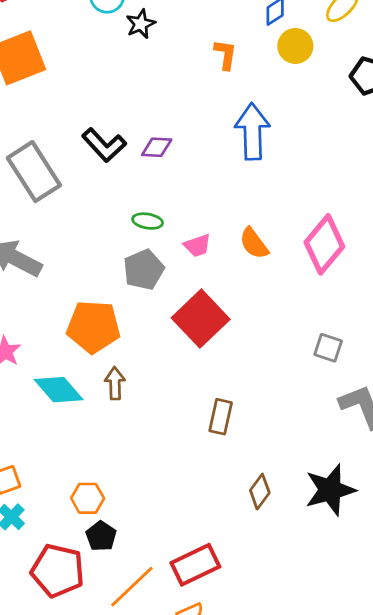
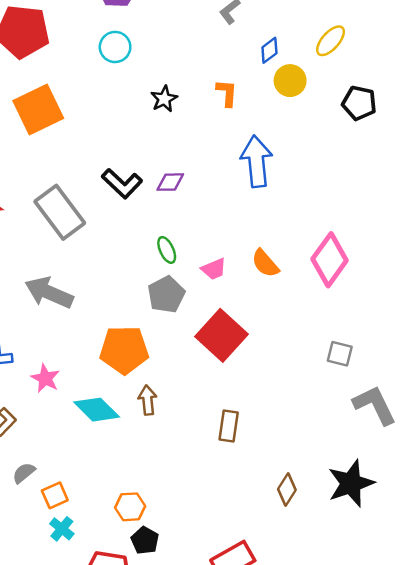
black star: (141, 24) -> (164, 99), moved
green ellipse: (148, 221) -> (167, 250), turned 60
brown rectangle: (221, 417) -> (229, 426), moved

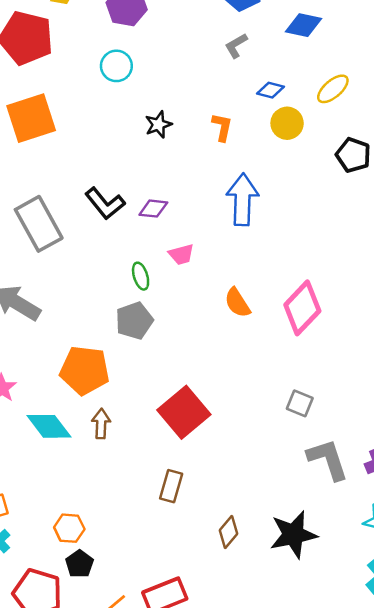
blue diamond: (269, 50) -> (270, 90), turned 44
pink trapezoid: (214, 269) -> (181, 254), moved
red square: (221, 335) -> (184, 412), moved
brown rectangle: (229, 426) -> (171, 486), moved

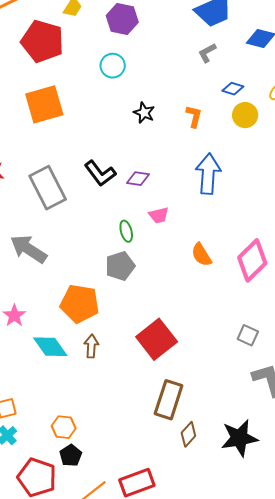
black star: (158, 125) -> (144, 113), turned -30
brown rectangle: (171, 486) -> (169, 400), moved, size x1.5

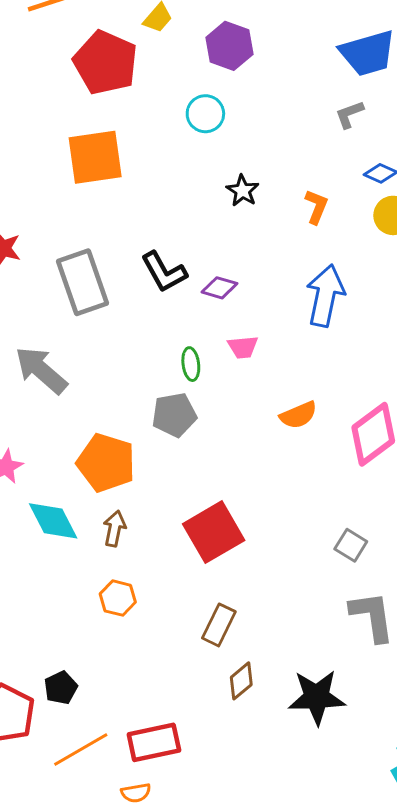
orange semicircle: (201, 255) -> (298, 415), turned -90
brown rectangle: (169, 400) -> (219, 625), size x0.7
orange hexagon: (64, 427) -> (118, 598), moved

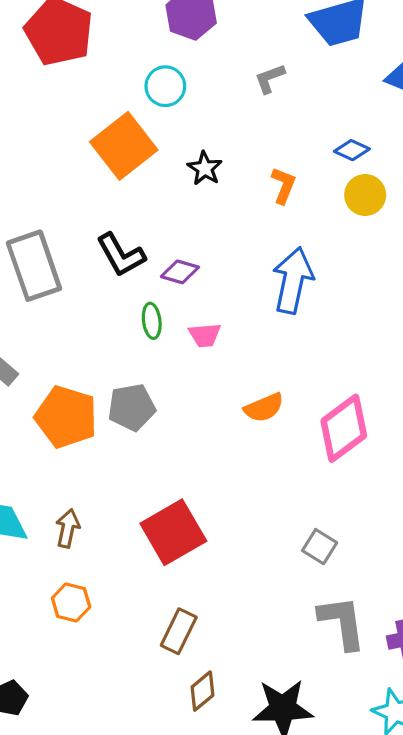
gray L-shape: (349, 114) -> (270, 78), moved
orange square: (95, 157) -> (124, 146), moved, turned -30
green ellipse: (191, 364) -> (152, 321), moved
orange pentagon: (106, 463) -> (66, 417), moved

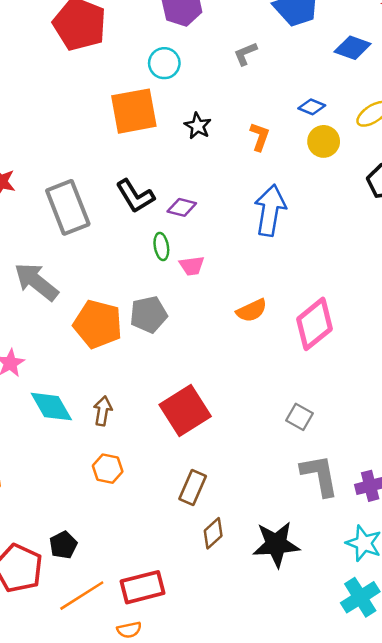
orange square: (124, 146) -> (134, 111), turned 30
pink trapezoid: (205, 335) -> (192, 266), moved

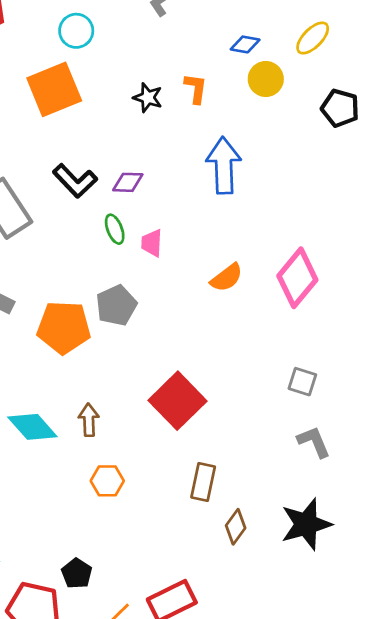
black star: (198, 126) -> (148, 98), moved
pink trapezoid: (192, 266) -> (152, 243), turned 112
gray L-shape: (320, 475) -> (314, 442), moved, size x0.7

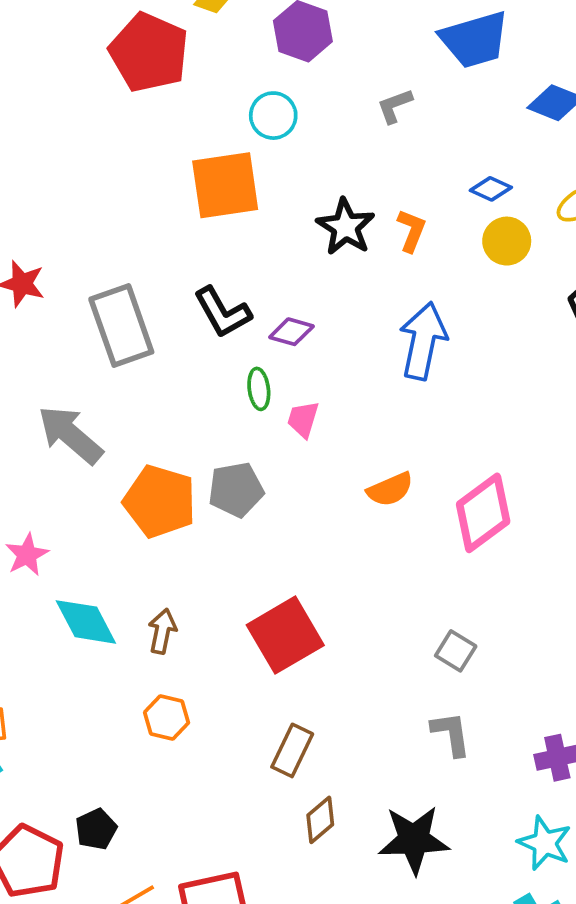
black star: (148, 98) -> (346, 227), size x1.4

